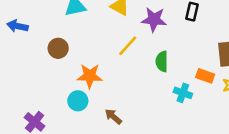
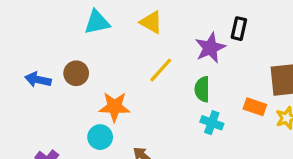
purple star: (154, 19) -> (210, 48), moved, turned -30
blue arrow: (17, 26) -> (38, 80), moved
cyan cross: (183, 93) -> (212, 123), moved

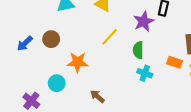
blue arrow: (38, 80) -> (25, 44), turned -56
cyan circle: (100, 137) -> (57, 83), moved

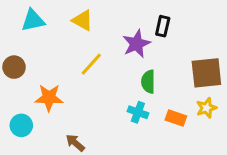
green semicircle: (138, 50) -> (148, 82), moved
orange rectangle: (174, 62) -> (176, 118), moved

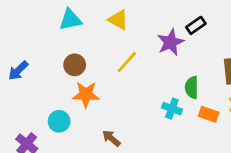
black rectangle: (163, 26) -> (196, 25), turned 42
brown circle: (14, 67) -> (75, 65), moved
green semicircle: (148, 82) -> (192, 87), moved

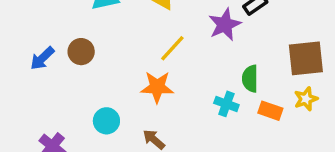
brown circle: (75, 65) -> (81, 52), moved
orange star: (86, 94) -> (157, 87), moved
cyan circle: (59, 121) -> (106, 121), moved

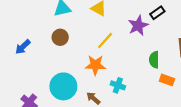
brown circle: (81, 52) -> (60, 37), moved
cyan cross: (226, 104) -> (118, 85), moved
cyan circle: (106, 121) -> (63, 86), size x1.6

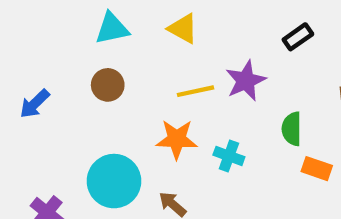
purple star: (138, 26) -> (246, 81), moved
yellow line: (105, 40) -> (195, 91), turned 36
cyan cross: (118, 85) -> (229, 156), moved

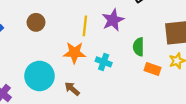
yellow line: (195, 91) -> (85, 26), turned -72

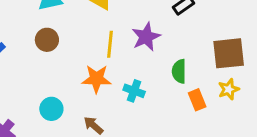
orange rectangle: (153, 69) -> (197, 100), turned 49
cyan circle: (39, 76) -> (51, 109), size x0.6

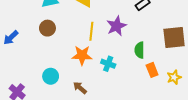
yellow star: (229, 89) -> (174, 77), moved

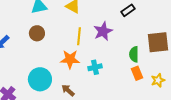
green semicircle: (140, 50) -> (134, 54), moved
cyan cross: (108, 64) -> (95, 67), turned -32
cyan circle: (51, 76) -> (40, 79), size x1.5

